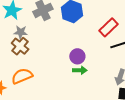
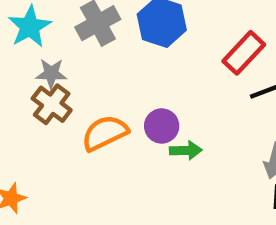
purple circle: (77, 56) -> (162, 126), moved
orange semicircle: (22, 76) -> (105, 133), moved

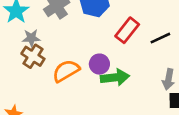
red rectangle: (244, 53) -> (127, 30), moved
green arrow: (186, 150) -> (115, 77), size x1.5

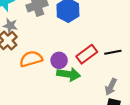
red rectangle: (127, 30) -> (87, 54), moved

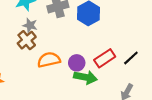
black line: (113, 52) -> (131, 58), turned -35

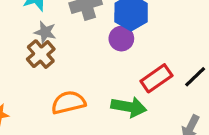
orange semicircle: (49, 60) -> (68, 102), moved
purple circle: (77, 63) -> (121, 39), moved

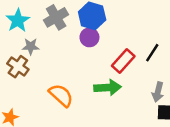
brown cross: (41, 54) -> (18, 67), moved
orange semicircle: (68, 102) -> (61, 95), turned 70

